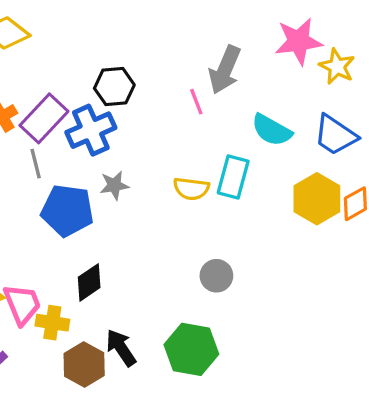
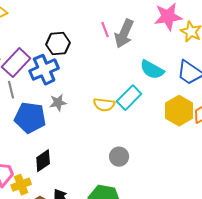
pink line: (196, 102) -> (105, 30), moved
cyan rectangle: (233, 177) -> (129, 98), turned 30
yellow cross: (52, 323) -> (21, 185), turned -30

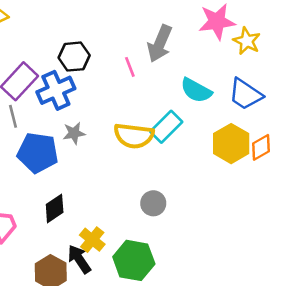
pink line: (105, 30) -> (130, 67), moved
yellow semicircle: (104, 105) -> (134, 136), size x1.4
yellow cross: (21, 185) -> (92, 240), moved, turned -30

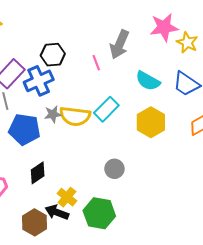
cyan rectangle: (166, 127) -> (106, 109), moved
yellow semicircle: (134, 136) -> (75, 116), moved
yellow hexagon: (231, 144) -> (151, 122), moved
black arrow: (79, 259) -> (57, 212), turned -35

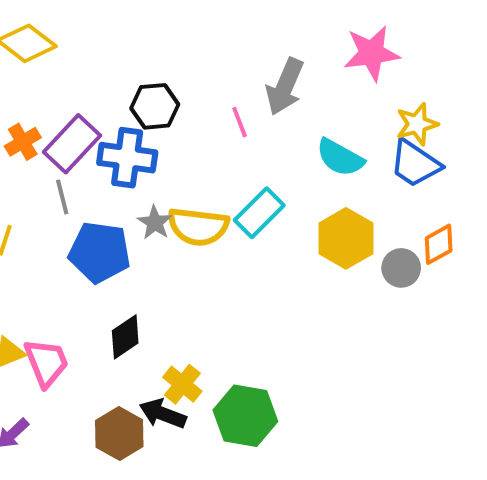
yellow star: (187, 42) -> (417, 124), moved, turned 30
blue cross: (39, 81) -> (127, 158), turned 32
gray star: (53, 114) -> (155, 223), turned -30
gray circle: (114, 169) -> (401, 268), moved

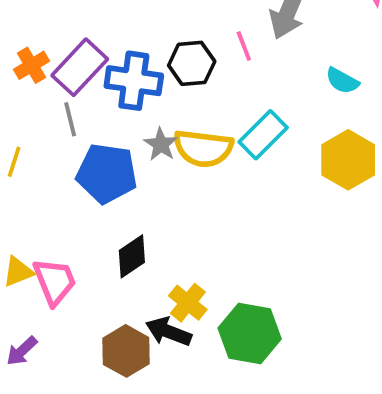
black hexagon: (155, 106) -> (192, 63), moved
cyan semicircle: (340, 158) -> (342, 81), size x0.7

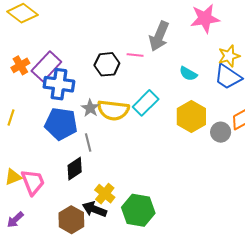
pink line: (244, 46) -> (135, 55), turned -63
blue cross: (134, 81) -> (59, 84), moved
gray line: (70, 119) -> (88, 143), moved

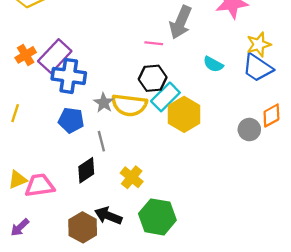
black hexagon: (107, 64) -> (153, 78), moved
yellow hexagon: (191, 116) -> (184, 114), moved
blue pentagon: (61, 124) -> (71, 120), size x0.7
pink trapezoid: (33, 182) -> (40, 185), turned -76
yellow cross: (105, 194) -> (132, 177), moved

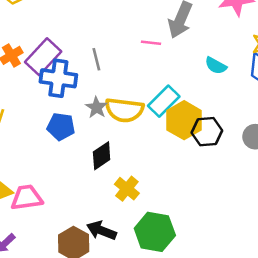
black hexagon: (153, 78) -> (207, 132), moved
gray line: (101, 141) -> (96, 59), moved
black diamond: (86, 170) -> (102, 156), moved

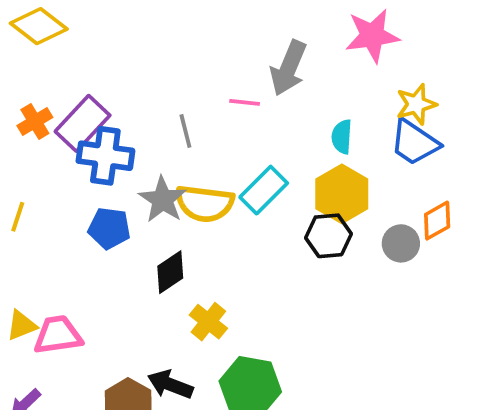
gray line: (96, 59) -> (185, 131), moved
cyan semicircle: (216, 66) -> (342, 137), turned 65
gray star: (96, 107) -> (163, 200), size x1.4
yellow hexagon: (184, 120) -> (342, 194), moved

